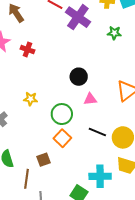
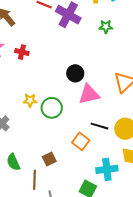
pink triangle: (90, 99) -> (89, 94), size x1.6
green circle: (62, 114) -> (52, 108), moved
orange square: (62, 138) -> (81, 141), moved

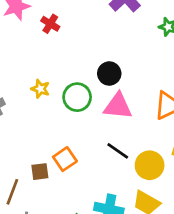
green circle: (52, 108) -> (77, 97), moved
orange square: (81, 141) -> (65, 159), moved

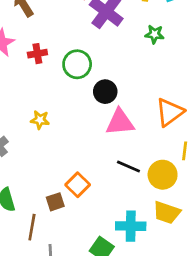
red cross: (50, 24) -> (37, 54), turned -30
green circle: (77, 97) -> (77, 64), moved

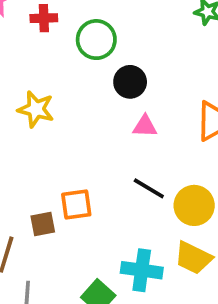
yellow star: (40, 120) -> (36, 109), size x1.4
pink triangle: (120, 122) -> (145, 126), size x0.6
orange square: (78, 185) -> (76, 205), turned 30

